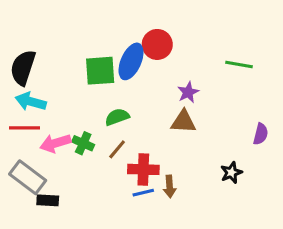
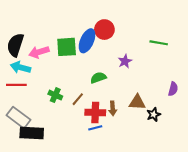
green semicircle: (117, 117) -> (98, 78), moved
brown triangle: (183, 122) -> (137, 102), moved
pink arrow: (55, 143) -> (39, 52), moved
brown arrow: (170, 186) -> (113, 108), moved
black rectangle: (48, 200) -> (32, 133), size x1.6

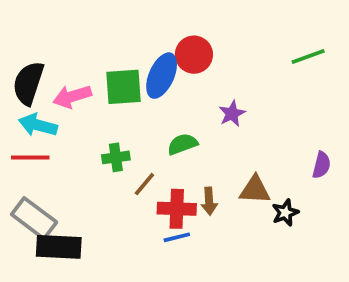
green line: (159, 43) -> (308, 57), moved, turned -30
green cross: (55, 95) -> (116, 157), moved, turned -32

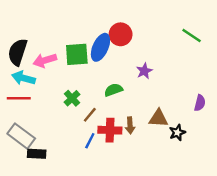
green line: (308, 57) -> (192, 35), turned 54
green cross: (116, 157) -> (72, 98), turned -35
blue line: (177, 237) -> (90, 141), moved, turned -49
black rectangle: (59, 247) -> (37, 154), size x0.7

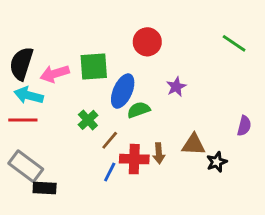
blue ellipse: (100, 47) -> (123, 91), moved

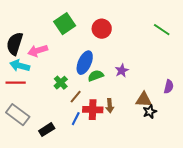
green square: (94, 66) -> (65, 24), moved, turned -30
purple star: (176, 87) -> (122, 71), moved
brown triangle: (194, 145) -> (144, 100), moved
black rectangle: (45, 188) -> (47, 130), moved, turned -35

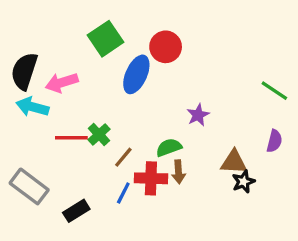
green line: (162, 30) -> (274, 91), moved
blue ellipse: (85, 63) -> (136, 74), moved
green semicircle: (96, 76) -> (169, 147), moved
red line: (16, 83) -> (71, 138), moved

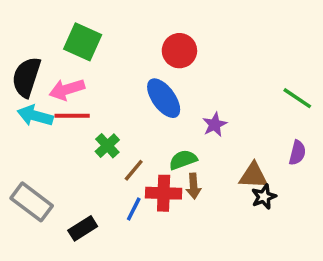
green square: (105, 39) -> (83, 42), moved, turned -32
blue ellipse: (136, 74) -> (164, 98), moved, turned -60
red line: (71, 138) -> (72, 116), moved

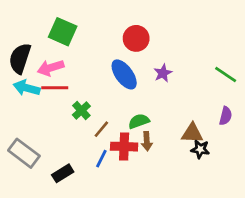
purple star: (215, 125) -> (163, 73), moved
black star: (264, 197) -> (200, 149), turned 30

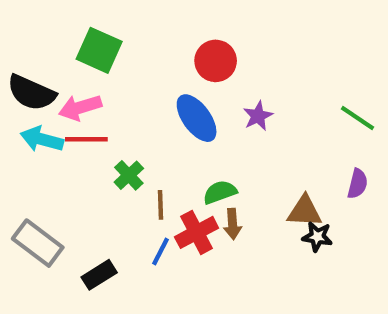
black semicircle: (20, 58) -> (31, 93), turned -84
brown line: (101, 129) -> (161, 205), turned -42
red cross: (124, 147) -> (197, 232), turned -30

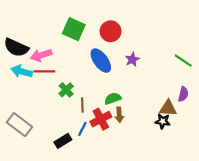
green square: (99, 50) -> (74, 29), moved
brown triangle: (305, 211) -> (168, 108), moved
black rectangle: (99, 275) -> (63, 141), moved

